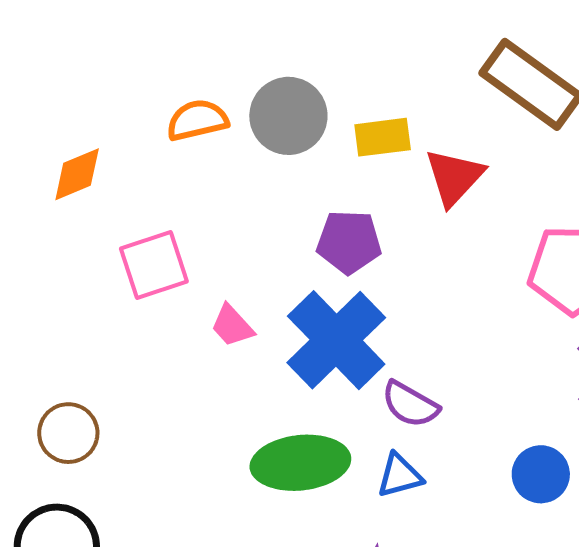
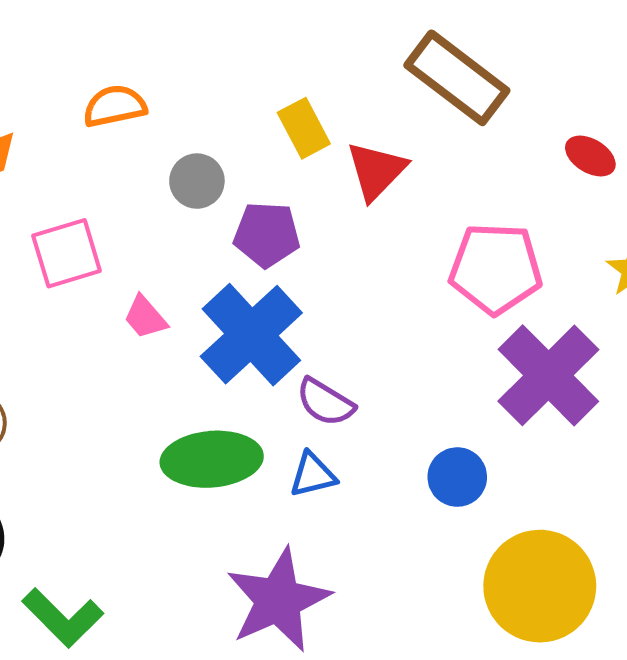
gray circle: (288, 116) -> (197, 181), moved, size x0.7
yellow rectangle: (383, 137) -> (304, 128), turned 68

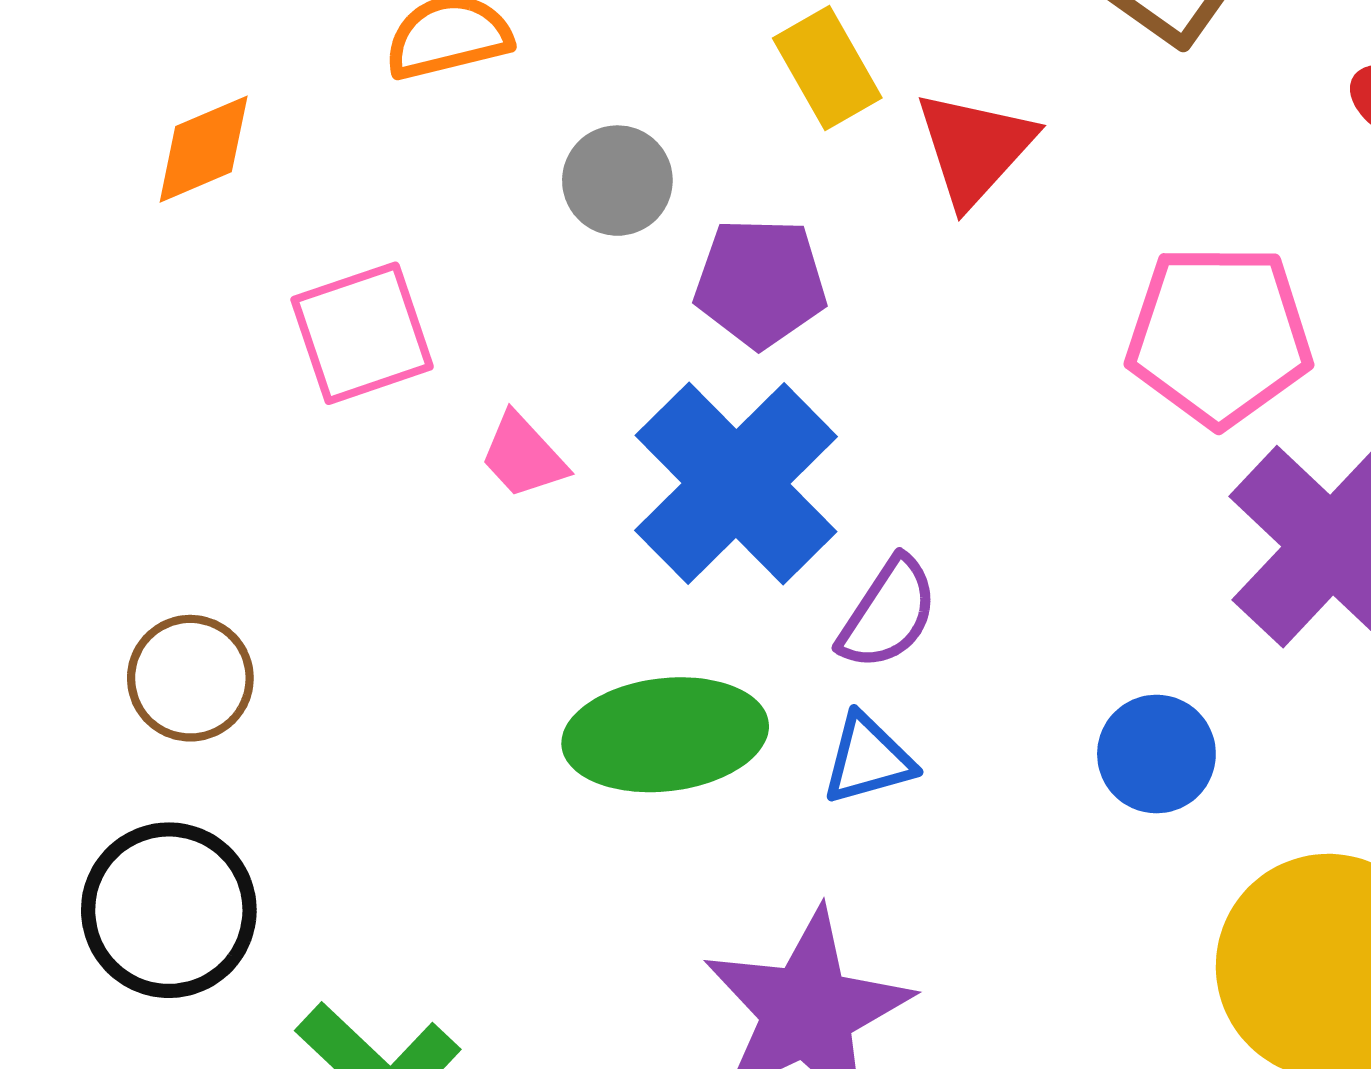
purple semicircle: (325, 402) -> (888, 613), turned -86

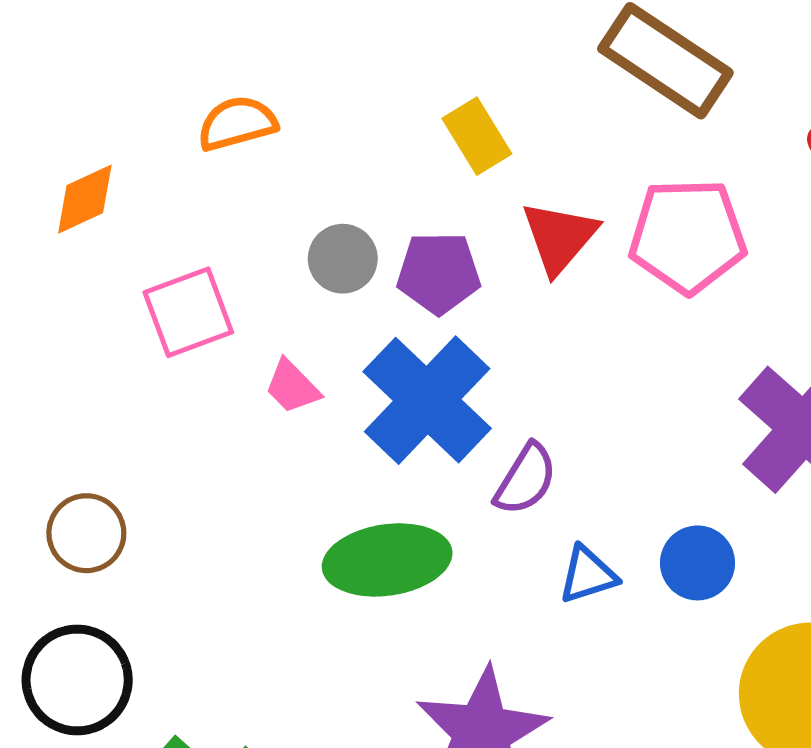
red triangle: (975, 148) -> (559, 237), moved
gray circle: (617, 181) -> (343, 259), moved
pink pentagon: (1219, 335) -> (688, 236), moved
blue triangle: (868, 759) -> (588, 575), moved

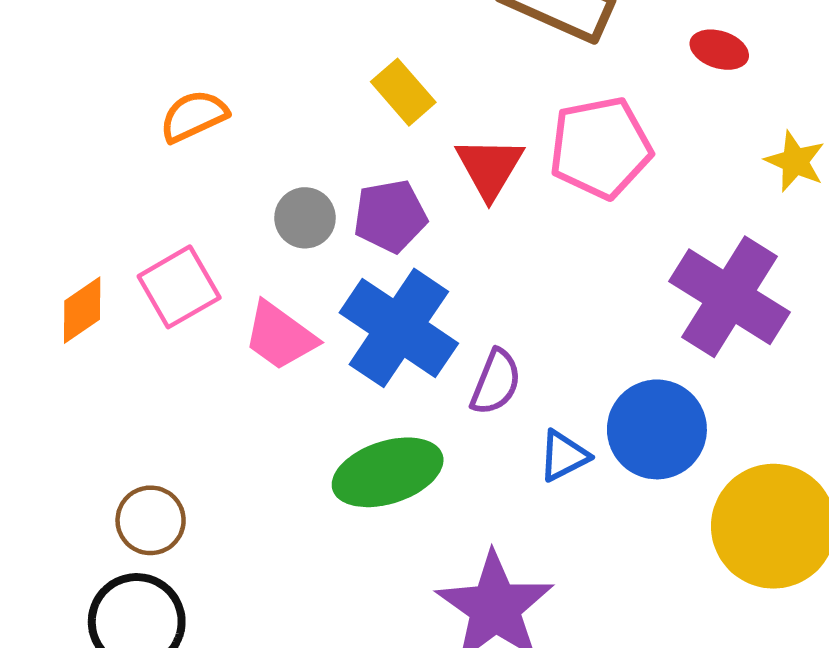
orange diamond: (85, 199) -> (82, 310), moved
pink trapezoid: (292, 387) -> (280, 336), size x1.5
brown circle: (86, 533) -> (151, 520), moved
blue circle: (698, 563) -> (657, 429), size x1.5

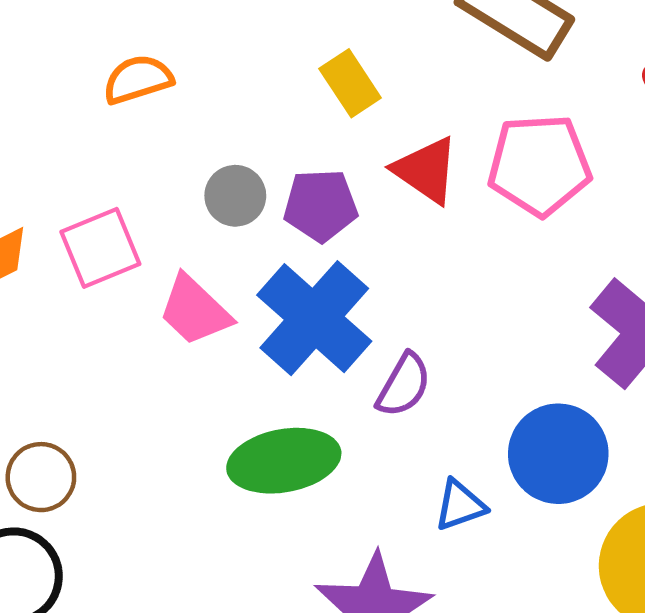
red triangle: (489, 168) -> (426, 170), turned -34
blue triangle: (564, 456) -> (460, 505), moved

